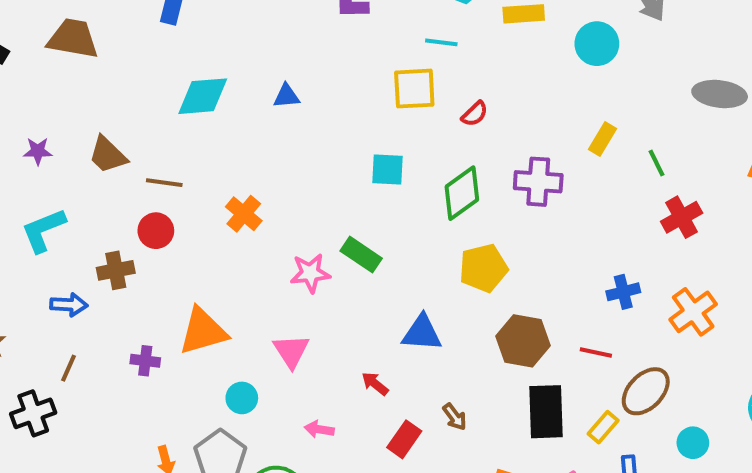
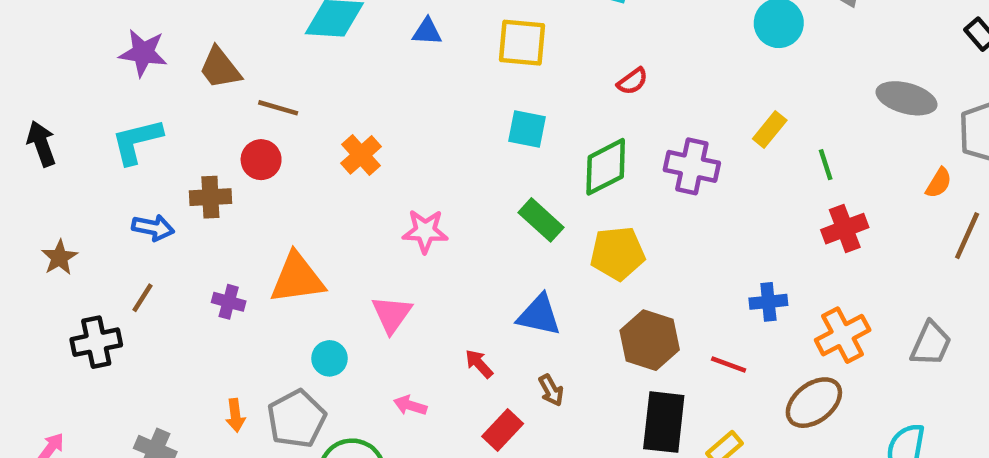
yellow square: (414, 89) -> (522, 43), moved
purple star: (38, 151) -> (143, 53), size x1.5
green rectangle: (361, 255) -> (541, 220), moved
brown ellipse: (646, 391) -> (814, 403), moved
brown arrow: (455, 417) -> (551, 390), moved

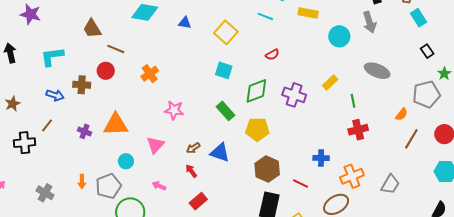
yellow square: (522, 43) -> (226, 32), turned 30
purple star: (143, 53) -> (31, 14), moved
gray ellipse: (906, 98) -> (377, 71), moved
brown arrow: (551, 390) -> (193, 148), moved, turned 80

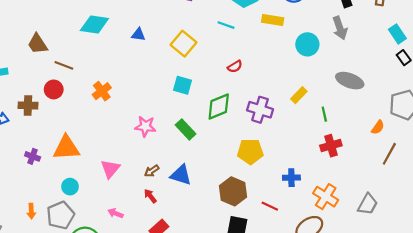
cyan rectangle: (418, 18) -> (397, 34), moved
pink star: (174, 110) -> (145, 126), moved
yellow pentagon: (257, 129) -> (250, 151), moved
cyan circle: (126, 161) -> (70, 187), moved
orange cross: (352, 176) -> (326, 197), turned -35

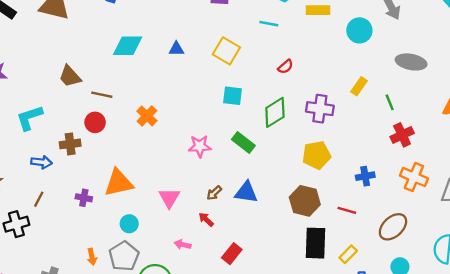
red arrow: (150, 196) -> (206, 219), moved
orange cross: (326, 197) -> (414, 177), moved

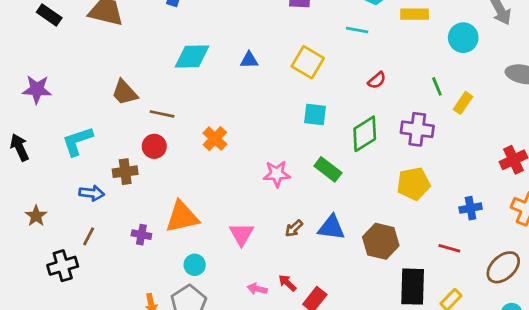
green line: (390, 102) -> (437, 86), moved
brown hexagon: (305, 201) -> (381, 241), moved
red arrow: (206, 219) -> (287, 283), moved

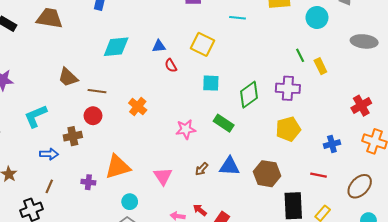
red semicircle: (377, 80) -> (171, 65), moved, turned 104
yellow rectangle: (463, 103) -> (320, 66), turned -56

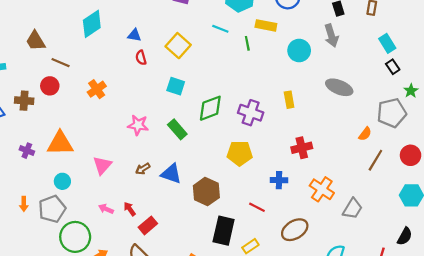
cyan diamond: (116, 47) -> (92, 24), turned -44
green line: (300, 55) -> (247, 43), moved
red cross: (361, 106) -> (302, 148), moved

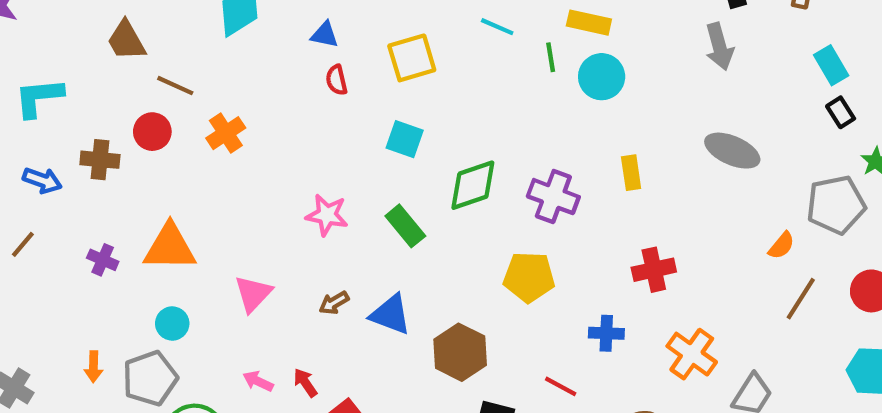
yellow square: (178, 46) -> (412, 58), turned 30
cyan circle: (299, 51) -> (602, 77), moved
orange cross: (97, 89) -> (226, 133), moved

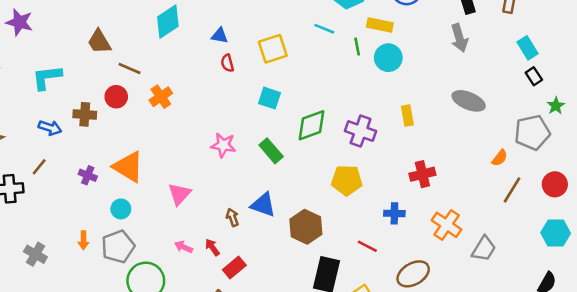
orange triangle: (170, 247) -> (128, 167), turned 32
brown arrow: (334, 303) -> (232, 217), moved, turned 102
cyan circle: (172, 324) -> (121, 209), moved

